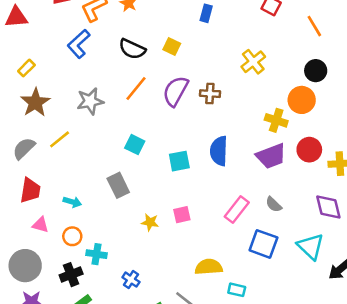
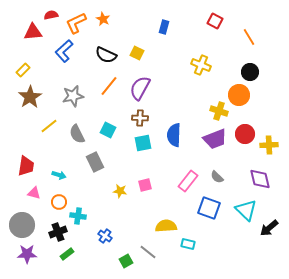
red triangle: (16, 17) -> (33, 32), moved
yellow cross: (253, 62) -> (201, 65), turned -30
brown cross: (210, 94) -> (140, 118), moved
gray semicircle: (24, 148) -> (77, 134), moved, turned -72

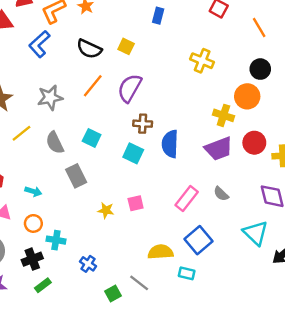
brown cross: (140, 118) -> (143, 124), moved
cyan square: (143, 143) -> (133, 153), turned 36
blue square: (209, 208) -> (198, 240), moved, turned 30

